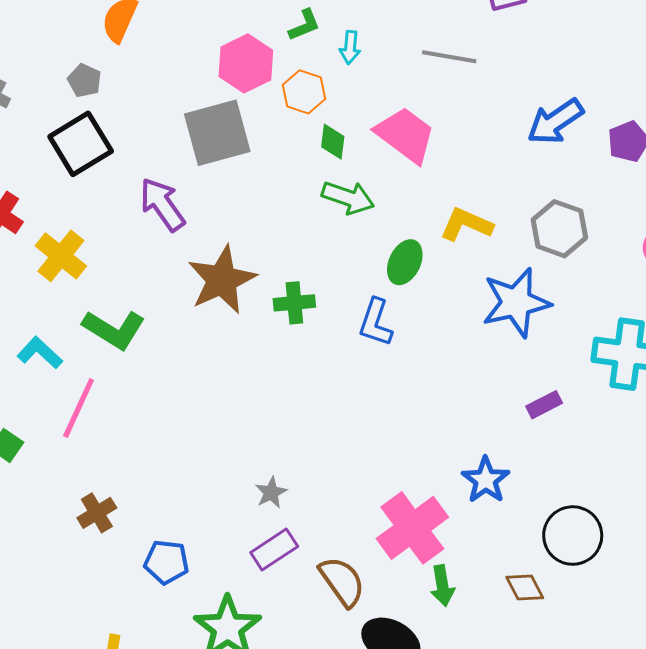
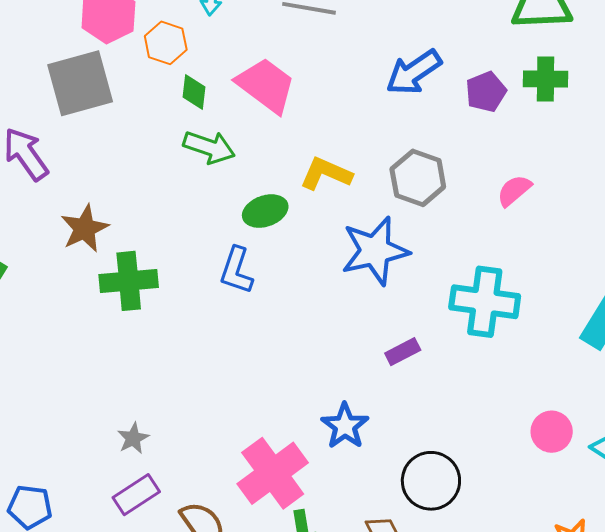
green ellipse: (405, 262) -> (265, 211), turned 45
brown star: (222, 280) -> (85, 228), size x0.7
green cross: (294, 303) -> (129, 281), moved, size x1.4

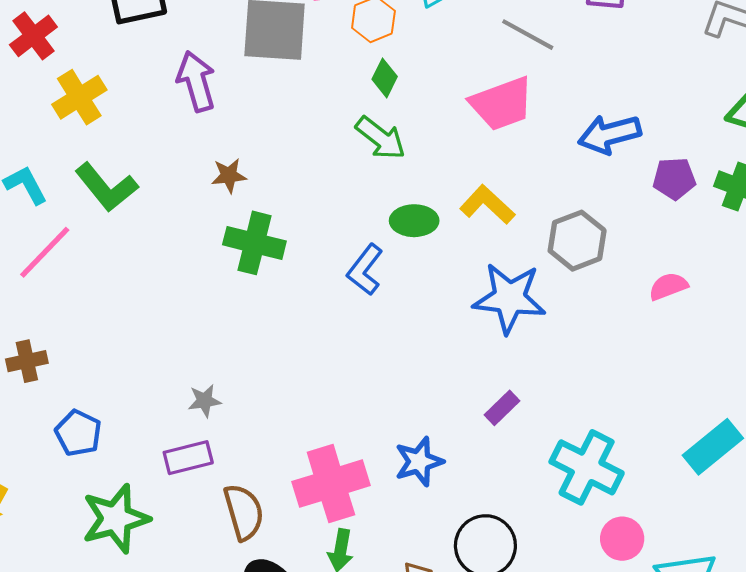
pink trapezoid: (266, 85) -> (502, 104), moved, turned 104
brown star: (85, 228) -> (229, 176), size x0.7
cyan cross: (485, 302) -> (587, 467), moved
purple rectangle: (403, 352) -> (502, 408), turned -36

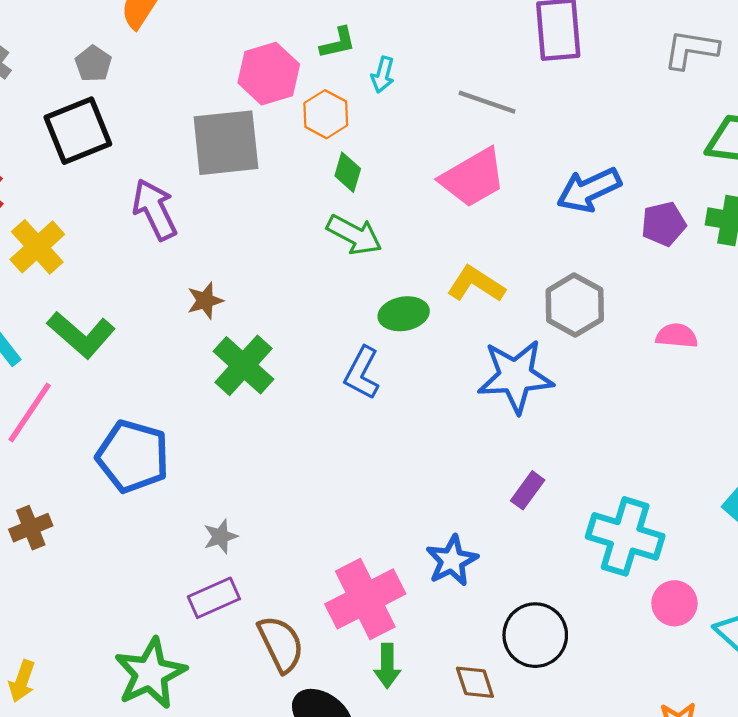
green cross: (254, 243) -> (244, 365), turned 38
pink semicircle: (668, 286) -> (677, 336), turned 36
blue pentagon: (78, 433) -> (133, 456), moved, size x1.5

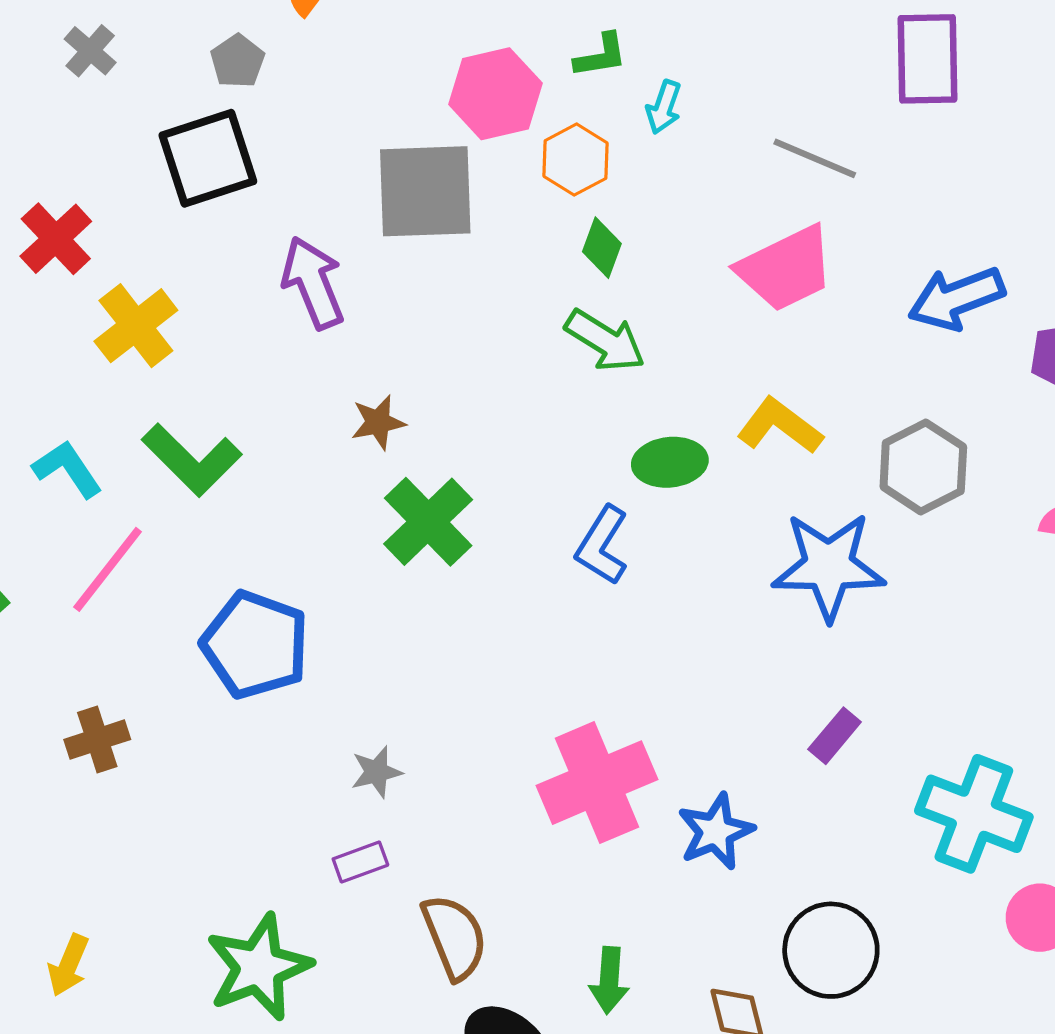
purple rectangle: (214, 598) -> (360, 862), size x0.7
pink cross: (365, 599) -> (597, 783), moved

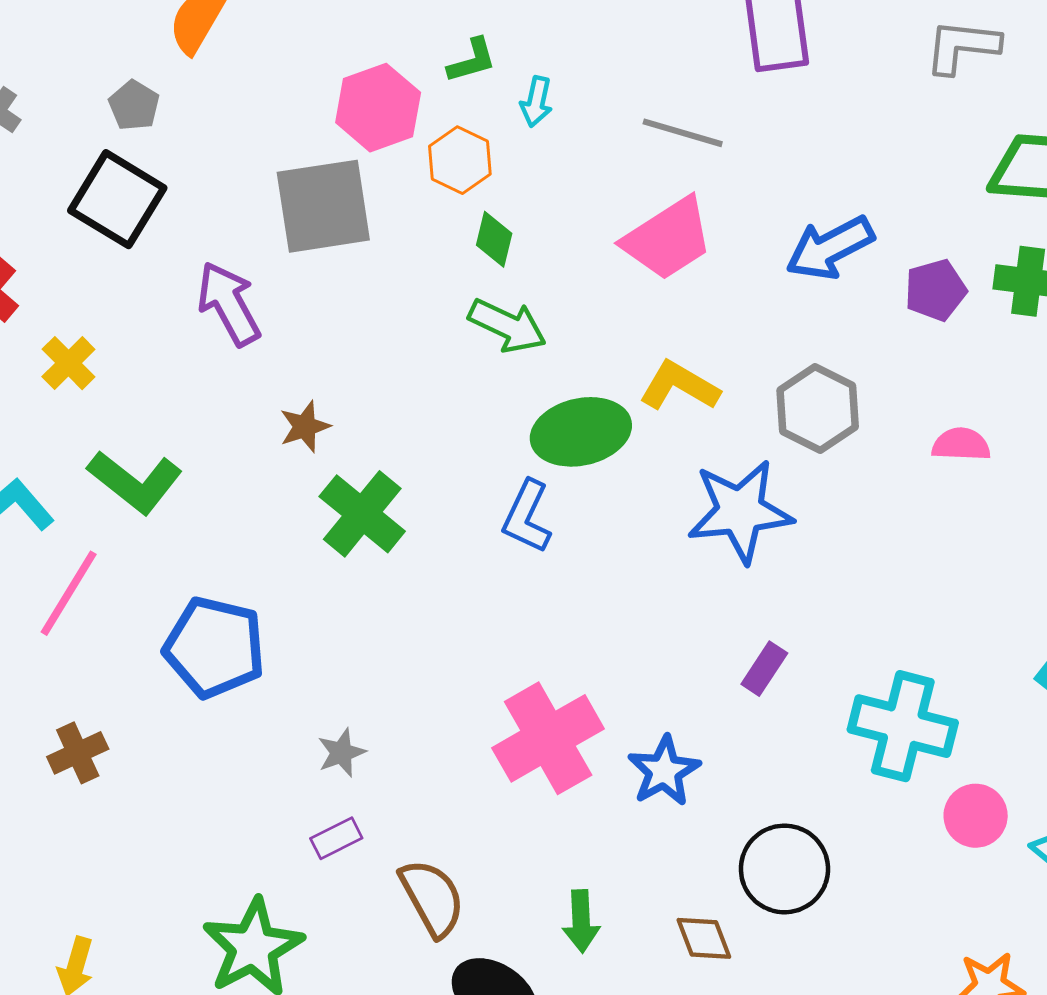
black square: (208, 158) -> (117, 199), turned -34
yellow cross: (136, 326) -> (68, 363), size x0.7
green ellipse: (670, 462) -> (581, 432), size x1.4

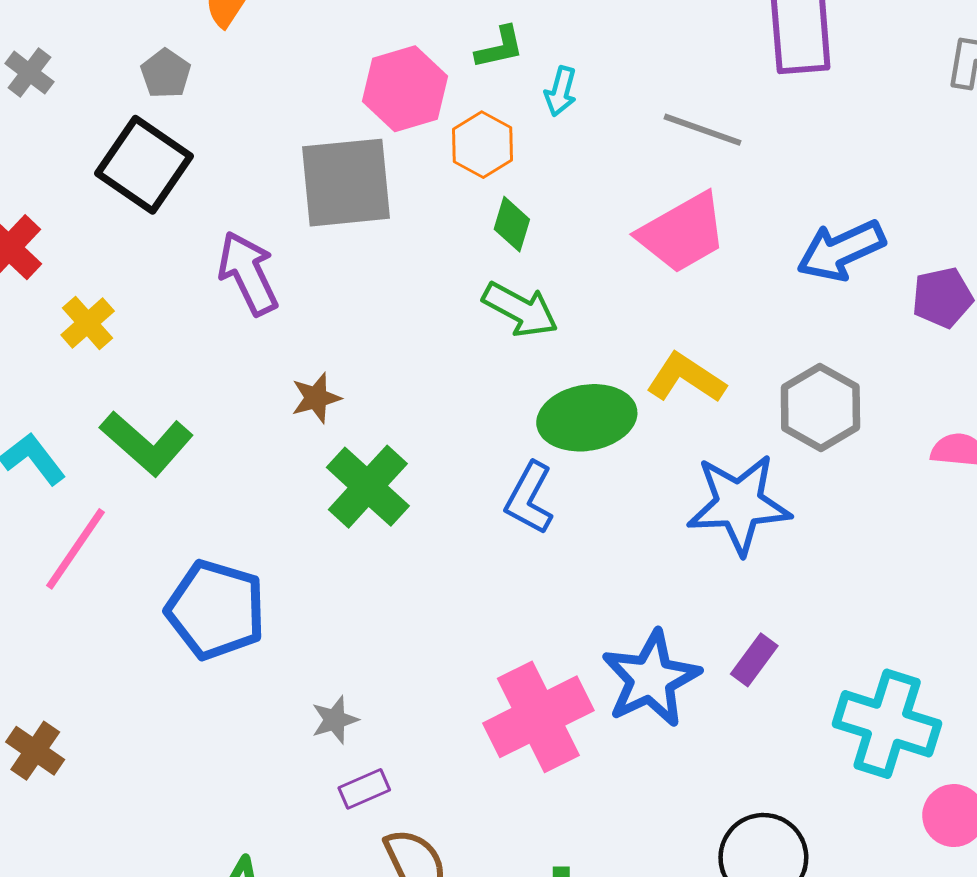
brown cross: (78, 753) -> (35, 751), moved, turned -34
blue star: (664, 771) -> (651, 679), moved, size x1.4
purple rectangle: (336, 838) -> (364, 789), moved

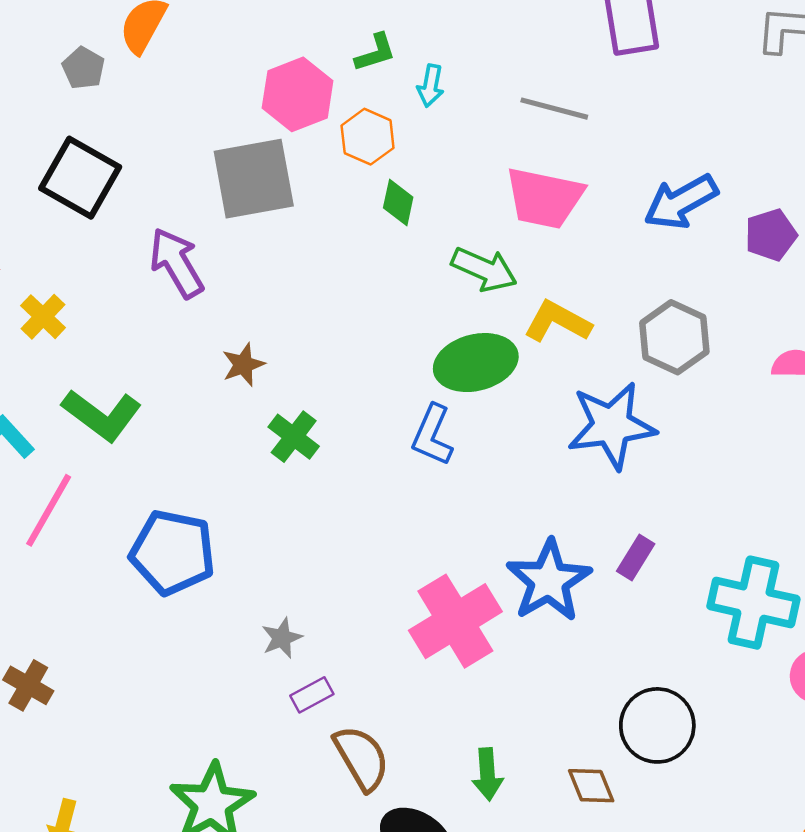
gray pentagon: (166, 74) -> (83, 68), moved
pink trapezoid: (682, 233) -> (544, 198), turned 46
green arrow: (520, 310) -> (484, 269), moved
green cross: (368, 487) -> (294, 437), size x0.7

